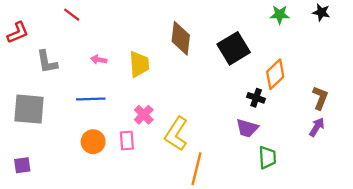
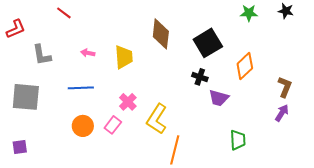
black cross: (256, 98) -> (200, 77), moved
purple trapezoid: (247, 128) -> (219, 98), moved
pink rectangle: (127, 141) -> (113, 125), turned 42

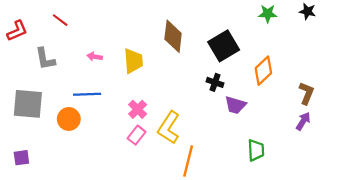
red line: (64, 13) -> (60, 20), moved
pink rectangle: (113, 125) -> (137, 135), moved
orange circle: (83, 126) -> (69, 119), moved

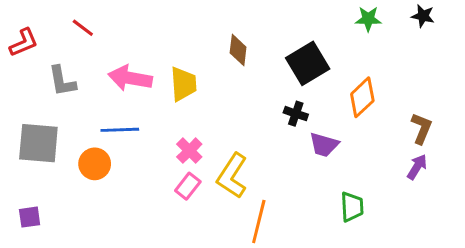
brown diamond: (173, 36) -> (238, 50), size x0.7
pink arrow: (95, 57) -> (130, 78), size x2.0

